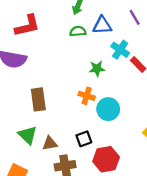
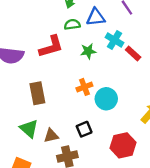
red L-shape: (27, 26) -> (51, 47), moved
green star: (97, 69) -> (88, 51), moved
orange cross: (87, 96) -> (84, 87), turned -35
red hexagon: (106, 159) -> (123, 145), moved

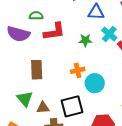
green semicircle: (72, 24) -> (36, 16), moved
black square: (84, 129) -> (72, 106), size x1.6

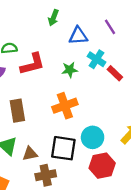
orange cross: (78, 70) -> (65, 106), size x1.5
cyan circle: (95, 83) -> (93, 137), moved
black square: (72, 106) -> (63, 148), turned 30

